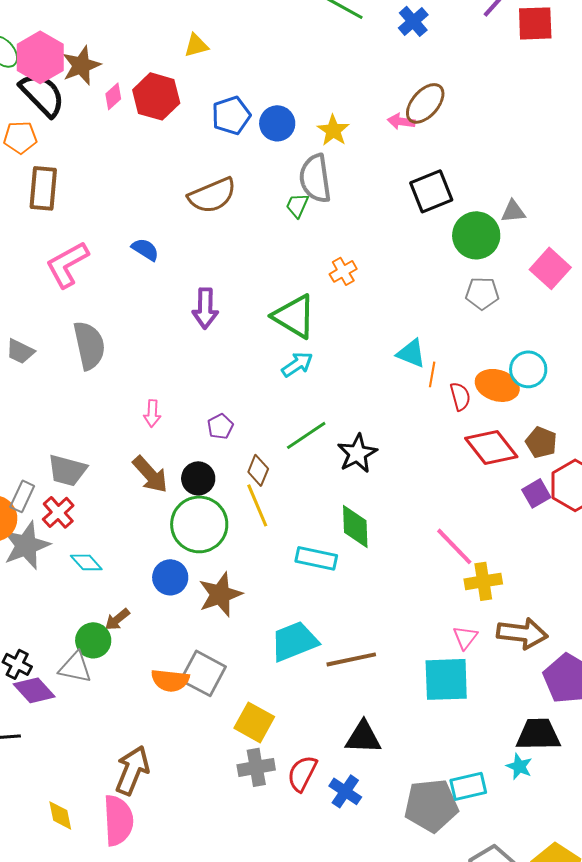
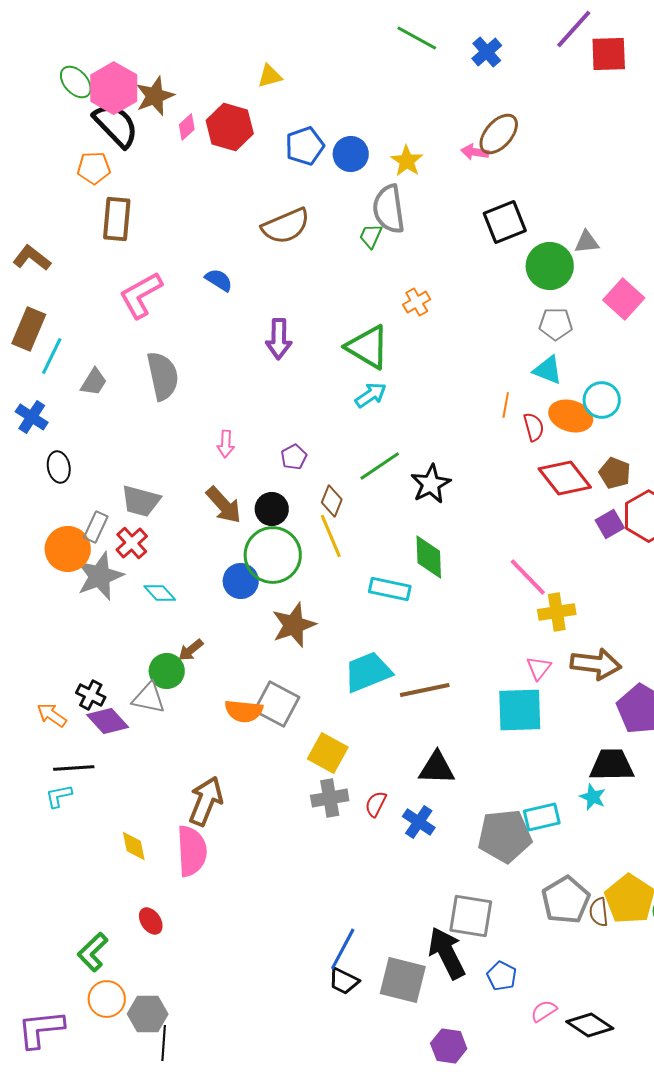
gray trapezoid: (20, 351) -> (94, 382), turned -84
cyan triangle: (411, 353) -> (548, 370), moved
blue circle: (170, 577) -> (241, 581), moved
red semicircle: (302, 773) -> (376, 804), size x0.7

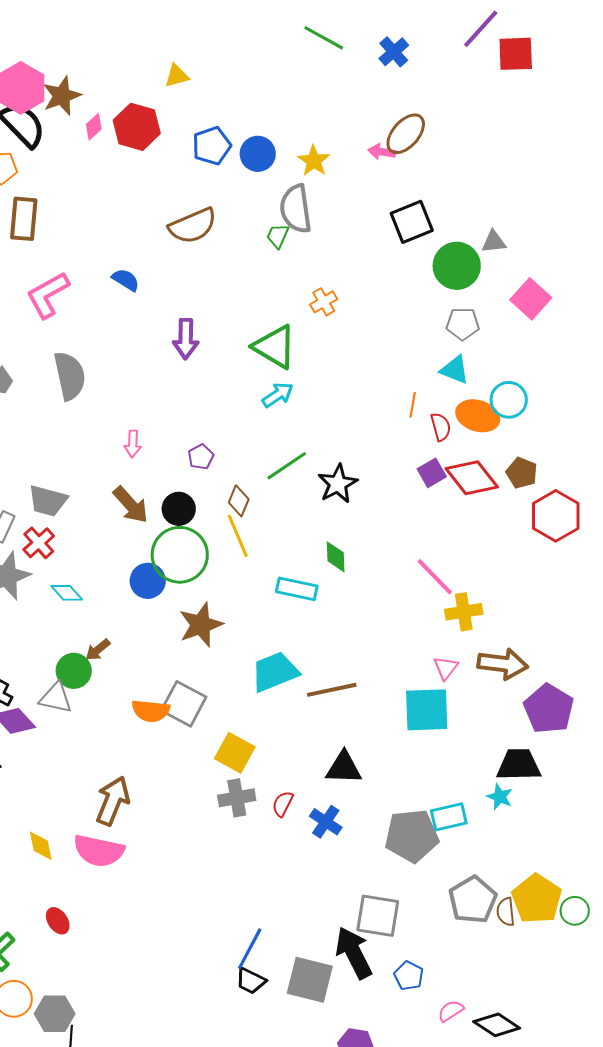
purple square: (610, 524) -> (432, 473), moved
green diamond: (429, 557) -> (336, 557), size x0.7
pink semicircle: (192, 851) -> (99, 851), turned 105

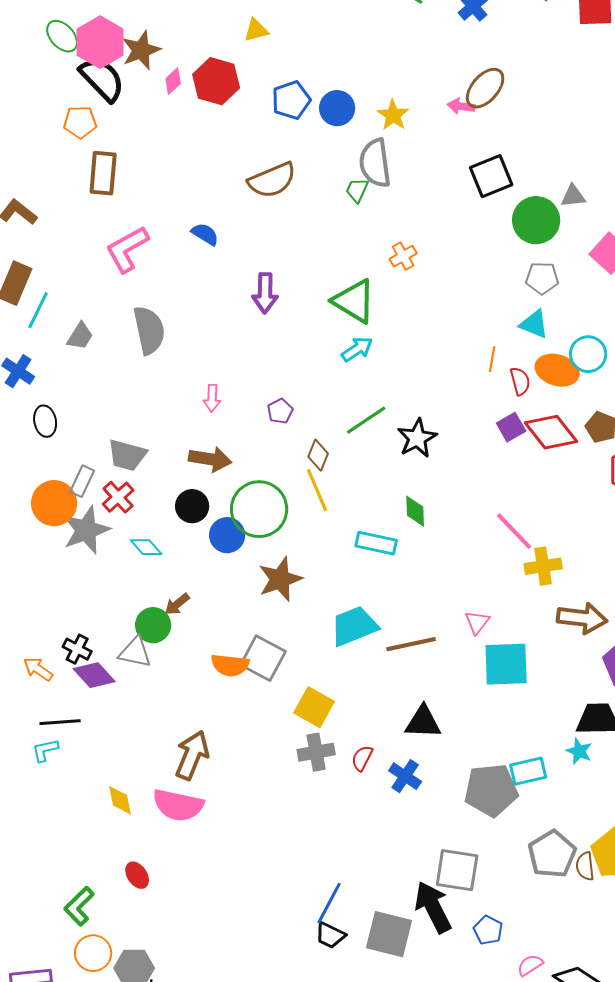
brown arrow: (131, 505) -> (210, 459), turned -39
black circle: (179, 509) -> (192, 506), moved
pink triangle: (446, 668) -> (477, 622), moved

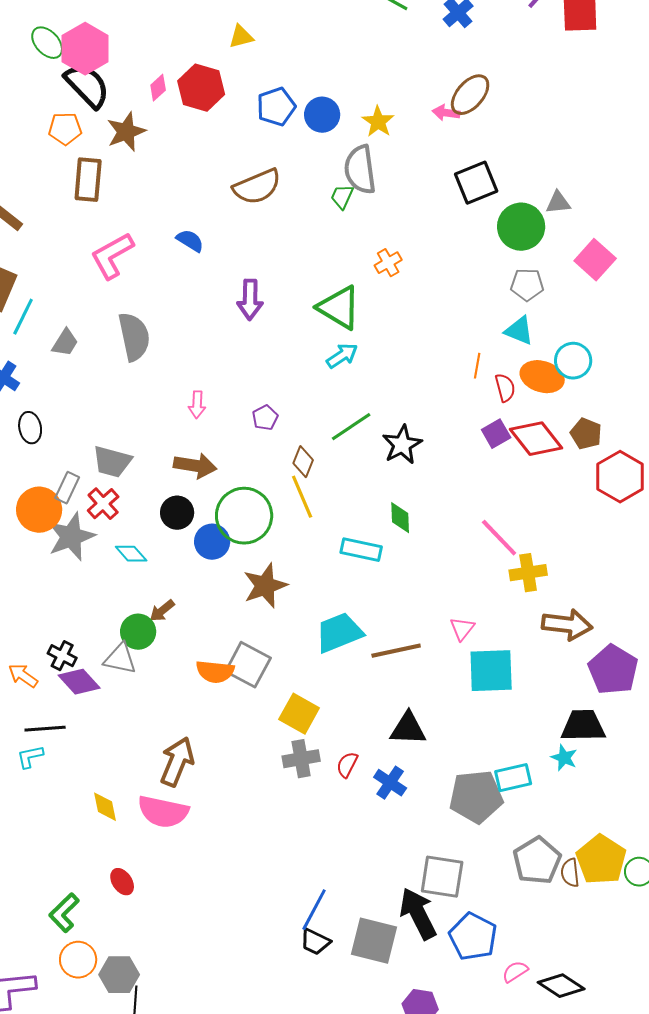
brown star: (141, 50) -> (126, 132), moved
blue pentagon: (488, 930) -> (473, 937), size x1.6

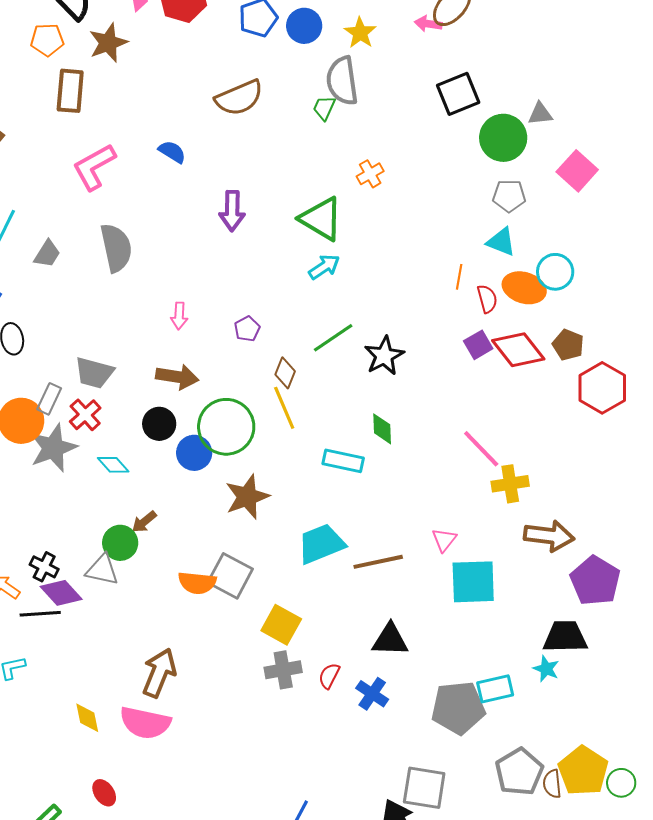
black line: (45, 729) -> (40, 614), moved

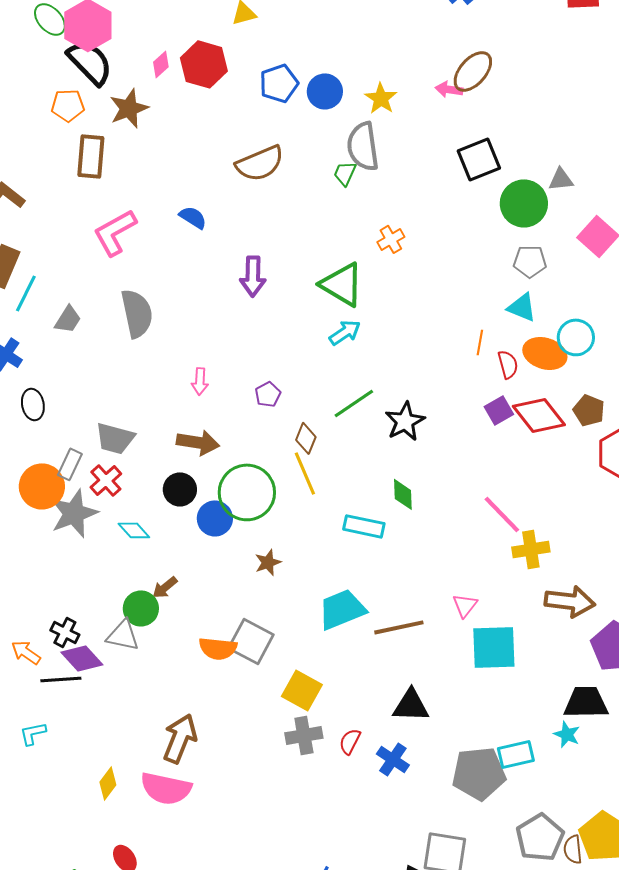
brown star: (247, 497) -> (268, 562), size x0.6
yellow diamond: (87, 718) -> (108, 783), turned 48

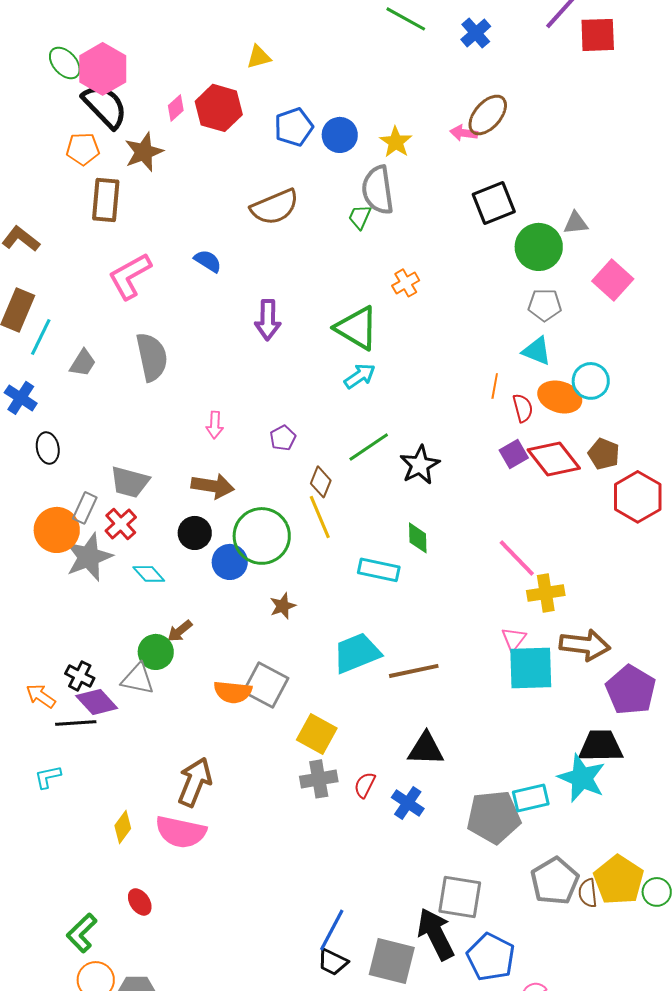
pink triangle: (465, 605) -> (514, 639), moved
cyan square: (494, 647) -> (531, 668), moved
cyan star: (567, 734) -> (582, 778), size x1.8

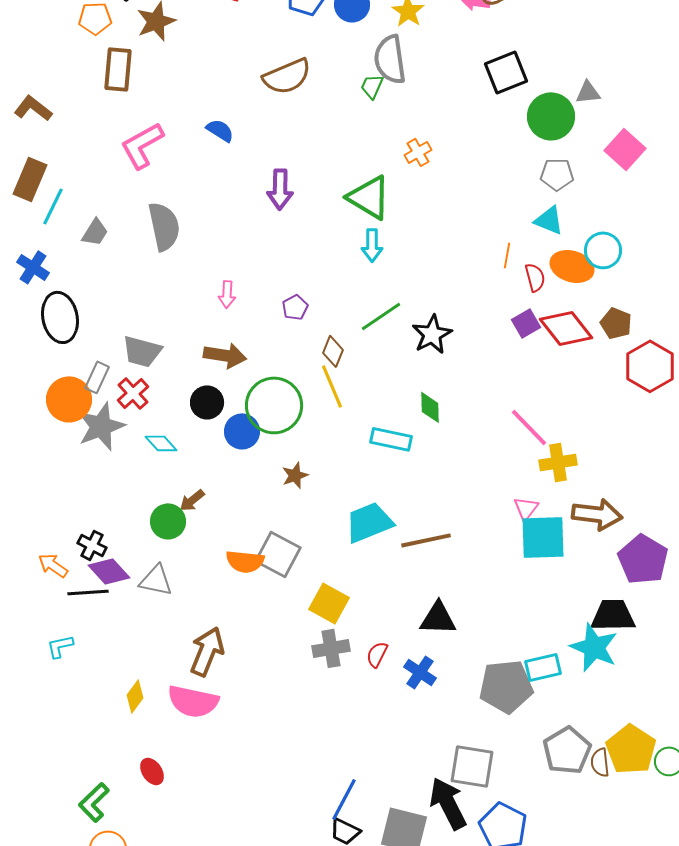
cyan arrow: (360, 376) -> (372, 245), turned 124
black ellipse: (48, 448) -> (60, 317), size x1.6
gray triangle: (138, 679) -> (156, 580), moved

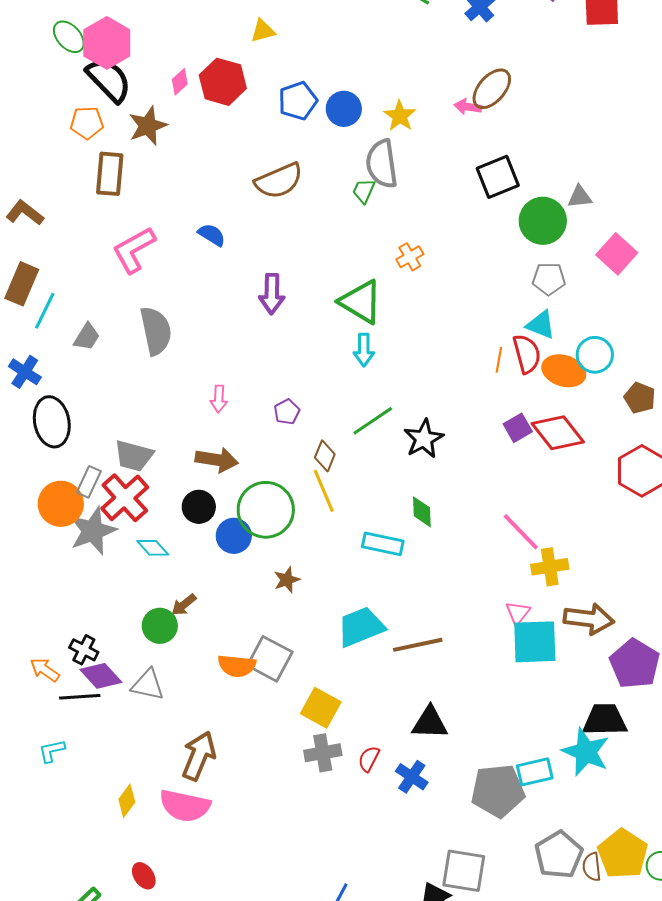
red semicircle: (535, 277) -> (527, 354), moved, size x1.4
brown pentagon: (616, 323) -> (640, 398), moved
red cross: (133, 393) -> (125, 498), size x1.5

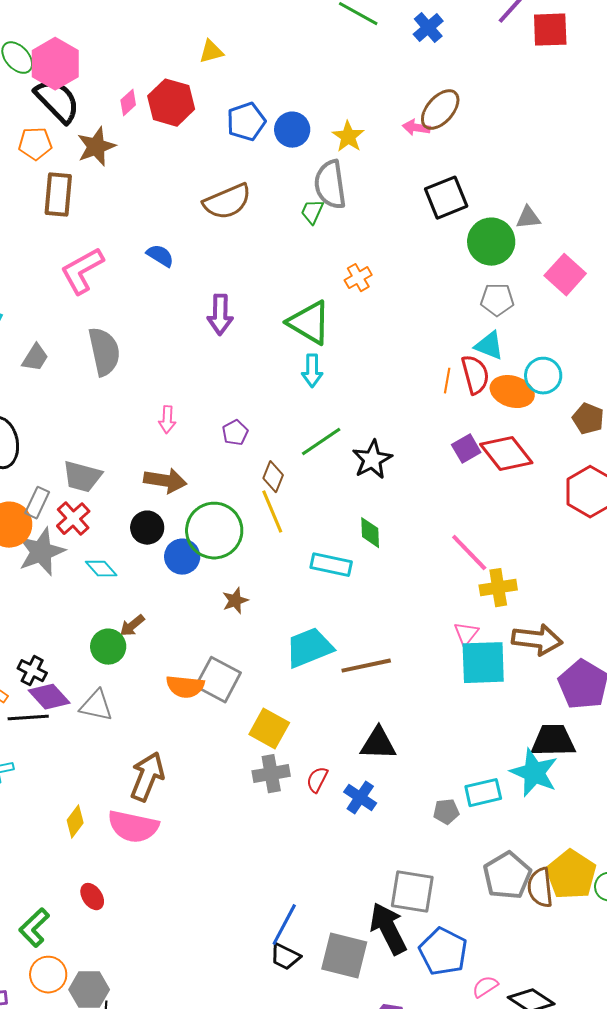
red cross: (125, 498) -> (73, 519), size x0.7
gray pentagon: (498, 791) -> (446, 812), size x0.5
brown semicircle: (592, 867) -> (540, 888), size x1.4

